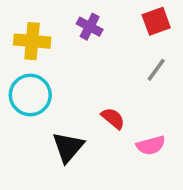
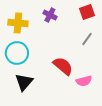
red semicircle: (113, 118) -> (63, 66), size x1.5
black triangle: (68, 147) -> (24, 82), moved

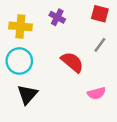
red square: (87, 12) -> (100, 14), turned 35
red semicircle: (63, 66) -> (72, 62), moved

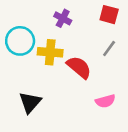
yellow cross: (20, 26) -> (50, 52), moved
cyan circle: (19, 61) -> (20, 41), moved

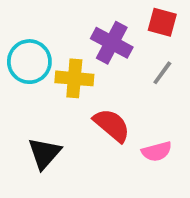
purple cross: (63, 18) -> (112, 43), moved, size x1.5
red semicircle: (79, 67) -> (112, 125), moved

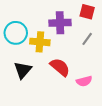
purple cross: (112, 43) -> (60, 23), turned -30
black triangle: (44, 153) -> (23, 70), moved

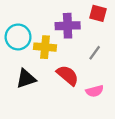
gray line: (87, 39) -> (95, 53), moved
black triangle: (23, 70) -> (26, 79), turned 30

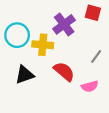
purple cross: (68, 26) -> (64, 24), turned -35
gray line: (95, 53) -> (96, 56), moved

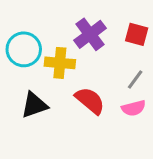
red square: (93, 13) -> (137, 34), moved
pink semicircle: (90, 86) -> (134, 108), moved

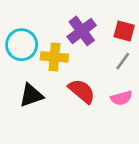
gray line: (135, 80) -> (123, 61), moved

